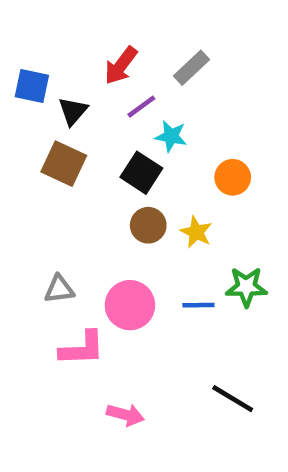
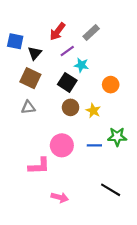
gray triangle: (59, 289) -> (28, 107), moved

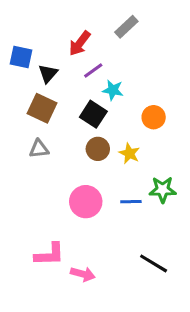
gray rectangle: (91, 33) -> (126, 27), moved
pink L-shape: (39, 166) -> (50, 254), moved

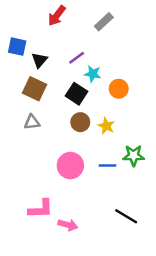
red arrow: (80, 43) -> (57, 16), moved
orange circle: (154, 117) -> (119, 89), moved

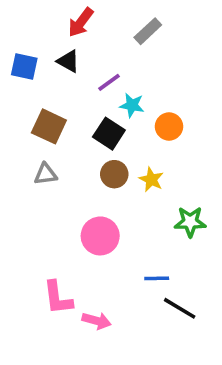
black triangle: (39, 60) -> (68, 61), moved, turned -42
blue line: (108, 166) -> (157, 278), moved
pink L-shape: (41, 209) -> (58, 298), turned 85

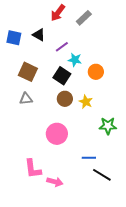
red arrow: (81, 22) -> (58, 13), moved

